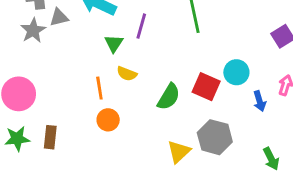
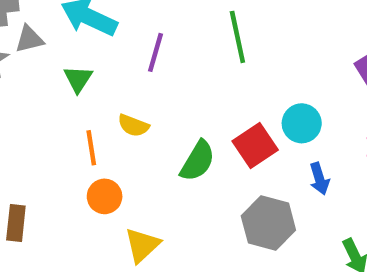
green triangle: (114, 43) -> (78, 79), moved
red square: (206, 87) -> (255, 145), turned 32
blue arrow: (260, 101) -> (319, 179), moved
yellow triangle: (179, 152) -> (142, 245), moved

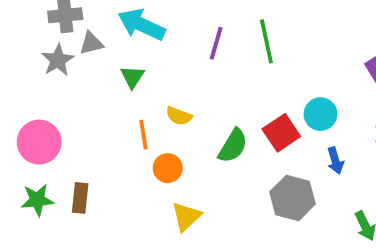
purple line: (155, 52) -> (216, 43), moved
orange circle: (105, 196) -> (168, 168), moved

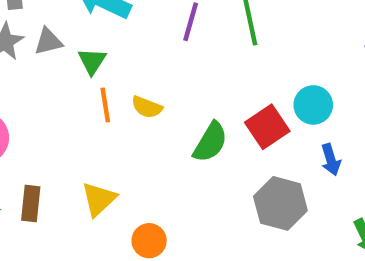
gray triangle: (91, 43) -> (48, 41), moved
orange line: (143, 135) -> (105, 105), moved
orange circle: (168, 168) -> (149, 241), moved
yellow triangle: (186, 217) -> (99, 199), moved

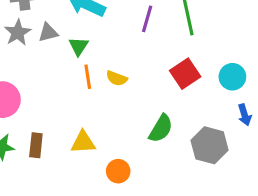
red square: (267, 127) -> (185, 74), moved
green semicircle: (210, 142) -> (161, 129), moved
yellow triangle: (99, 199) -> (83, 142), turned 40

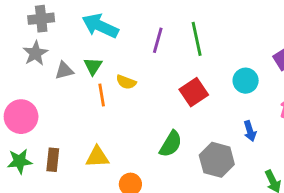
gray triangle: (48, 33) -> (64, 71), moved
cyan circle: (232, 77) -> (246, 81), moved
yellow semicircle: (117, 78) -> (126, 82), moved

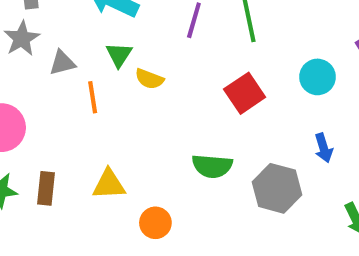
green triangle: (93, 66) -> (119, 55), moved
orange line: (102, 95) -> (93, 97), moved
green semicircle: (171, 144) -> (212, 166), turned 64

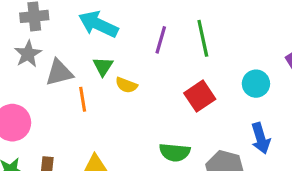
gray triangle: (62, 63) -> (59, 73), size x1.4
blue arrow: (324, 148) -> (261, 138), size x1.4

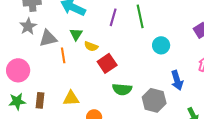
cyan circle: (256, 84) -> (161, 45), moved
red square: (200, 96) -> (107, 63), moved

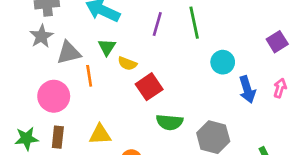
pink circle: (18, 70) -> (54, 96), moved
blue arrow: (177, 80) -> (247, 89), moved

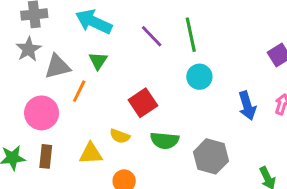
purple line: (157, 24) -> (152, 36), turned -60
cyan circle: (223, 62) -> (199, 77), moved
yellow semicircle: (127, 64) -> (120, 136), moved
orange line: (89, 76) -> (79, 91), turned 35

